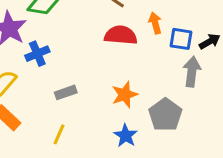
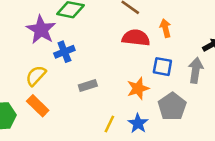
blue square: (181, 39) -> (162, 67), moved
yellow line: (59, 134) -> (109, 124), moved

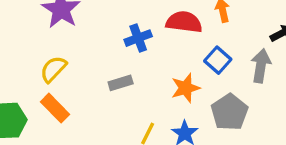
blue cross: (64, 52) -> (138, 38), moved
blue square: (162, 67) -> (218, 60), turned 30

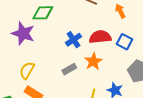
red semicircle: (184, 22) -> (100, 37), moved
orange star: (186, 88) -> (93, 61), moved

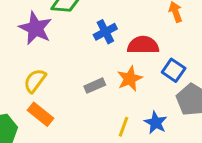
blue cross: (73, 40) -> (105, 32), moved
blue square: (124, 42) -> (174, 70), moved

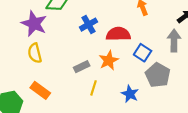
yellow semicircle: (35, 81) -> (35, 53), moved, turned -48
yellow line: (123, 127) -> (93, 88), moved

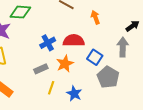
blue cross: (89, 25) -> (48, 43), moved
blue star: (130, 94) -> (74, 94), moved

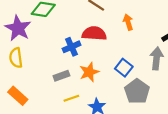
red semicircle: (74, 41) -> (94, 34), moved
yellow line: (51, 88) -> (71, 98), turned 48

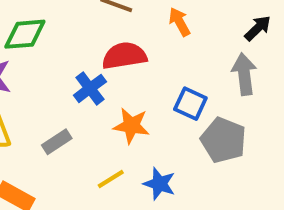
orange star: (89, 72) -> (131, 126), turned -30
gray rectangle: (61, 76) -> (57, 142), moved

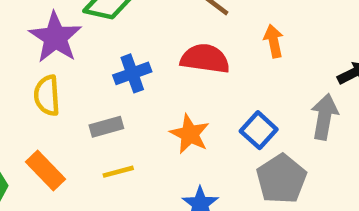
blue cross: (90, 88) -> (132, 73), moved
yellow line: (111, 179) -> (118, 172), moved

